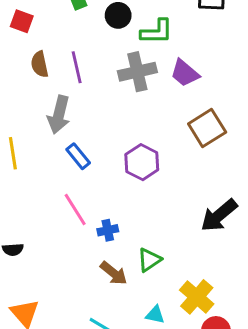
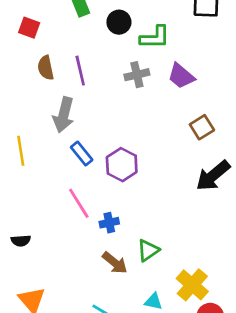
gray cross: (137, 72) -> (137, 75), size x0.7
brown square: (207, 128) -> (202, 127), size x0.7
purple hexagon: (142, 162) -> (122, 165), moved
black arrow: (219, 215) -> (213, 176), moved

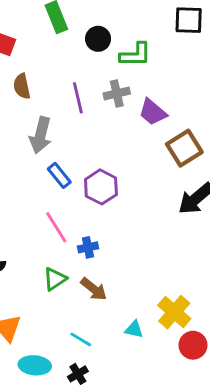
purple line: (80, 71) -> (78, 98), moved
purple trapezoid: (181, 76) -> (153, 112), moved
brown square: (202, 127) -> (184, 148), size x1.4
green triangle: (148, 250) -> (55, 279), moved

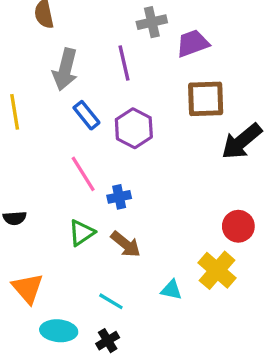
purple line: (78, 98) -> (124, 63), moved
purple trapezoid: (153, 112) -> (193, 43), turned 120
brown square: (184, 148) -> (206, 99), moved, turned 30
red circle: (193, 345) -> (238, 226), moved

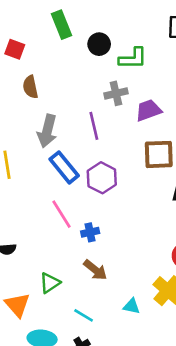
blue rectangle: (86, 115) -> (64, 167), size x1.4
green triangle: (82, 233) -> (50, 283), moved

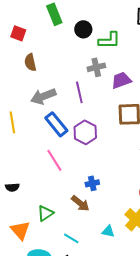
gray arrow: (47, 131) -> (43, 96), turned 55
blue cross: (90, 232) -> (92, 183), moved

